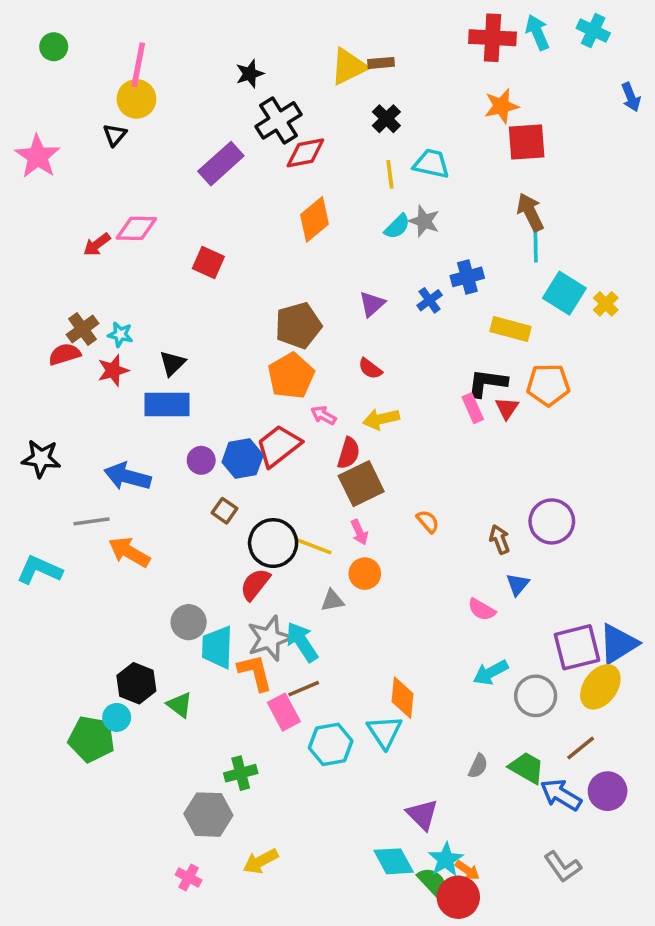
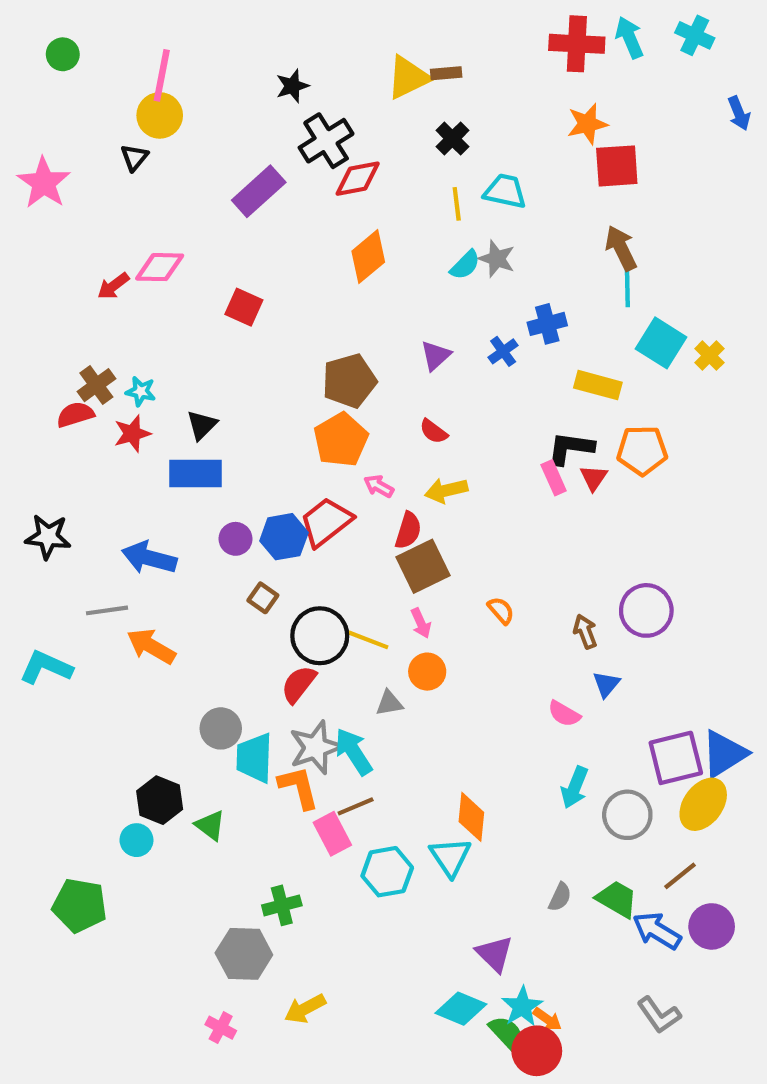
cyan arrow: (491, 672) -> (575, 787), turned -40
green pentagon: (91, 739) -> (80, 905), moved
cyan diamond: (394, 861) -> (461, 1009), turned -39

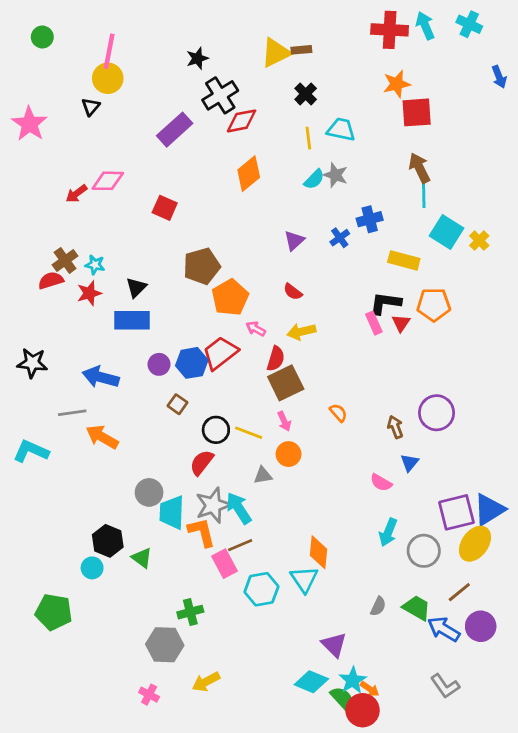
brown pentagon: (349, 381) -> (202, 266), moved
black circle: (320, 636) -> (216, 430), size x0.7

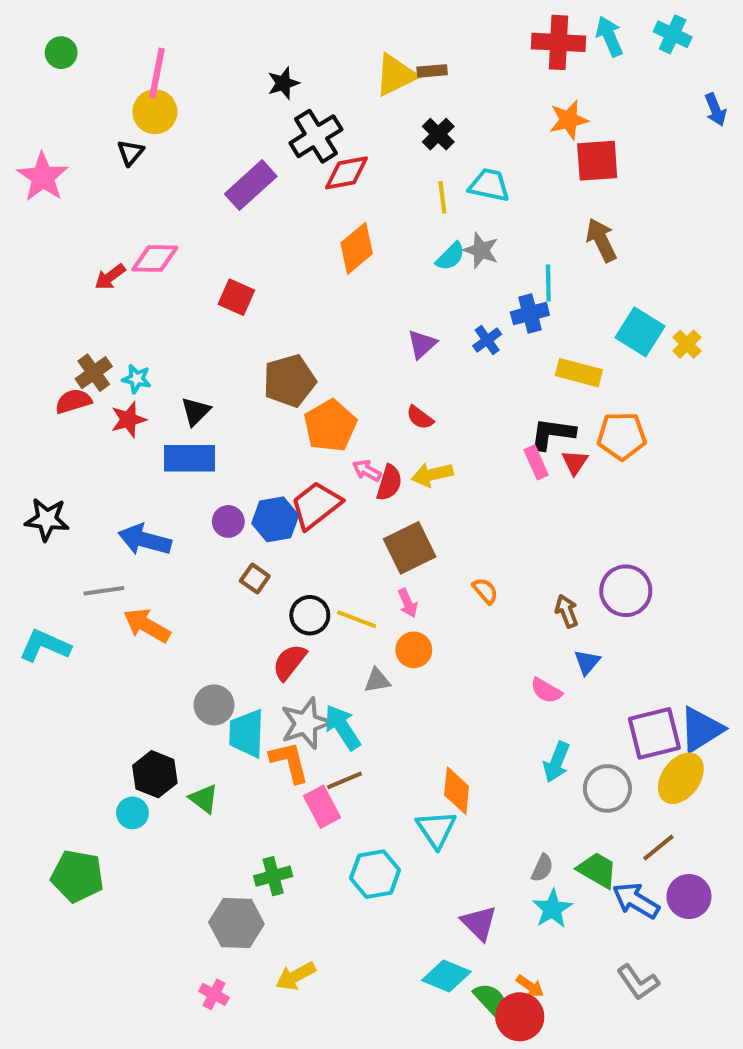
cyan line: (424, 195) -> (548, 283), moved
red semicircle: (276, 359) -> (389, 483), moved
cyan hexagon: (261, 589) -> (375, 874), moved
cyan star: (353, 680) -> (552, 909), moved

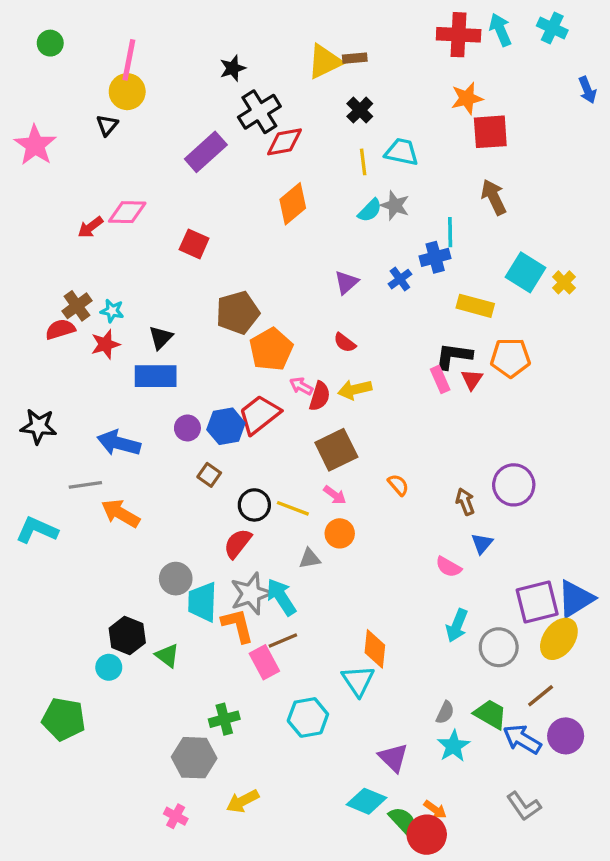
pink arrow: (408, 603) -> (335, 495), turned -30

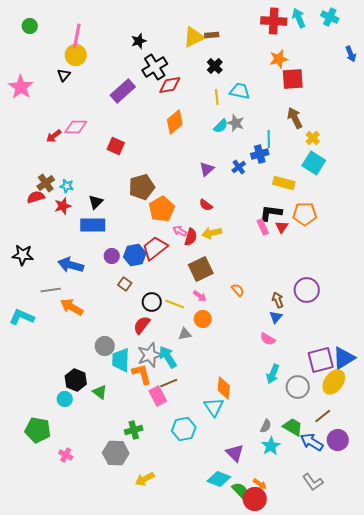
yellow cross: (564, 282) -> (313, 138), moved
blue triangle: (482, 543) -> (276, 317), moved
pink cross: (176, 816) -> (66, 455), moved

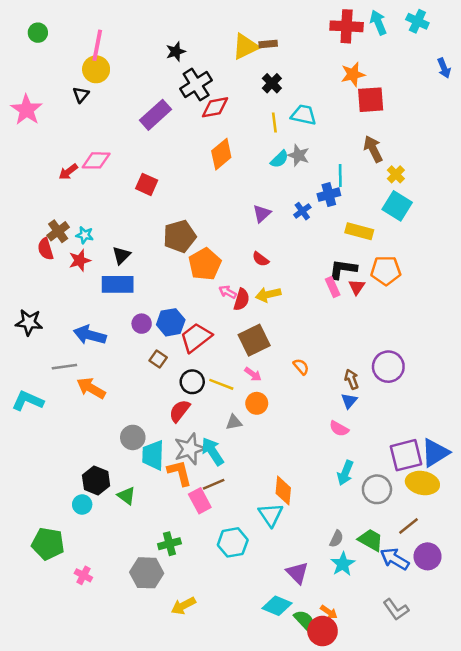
red semicircle: (36, 197) -> (45, 249), turned -90
red trapezoid: (155, 248) -> (196, 338), moved
yellow ellipse: (334, 382) -> (422, 483), turned 65

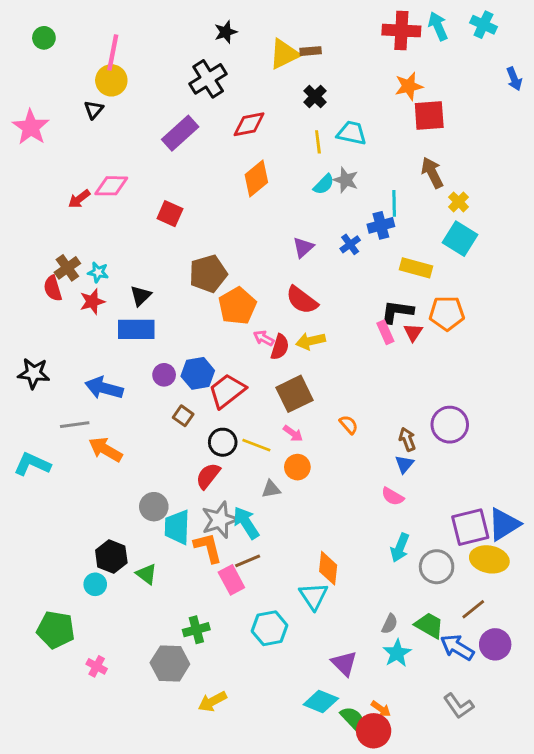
black star: (176, 52) -> (226, 32), moved
black cross: (196, 84) -> (208, 79), moved
red semicircle: (261, 259) -> (302, 300), size x1.6

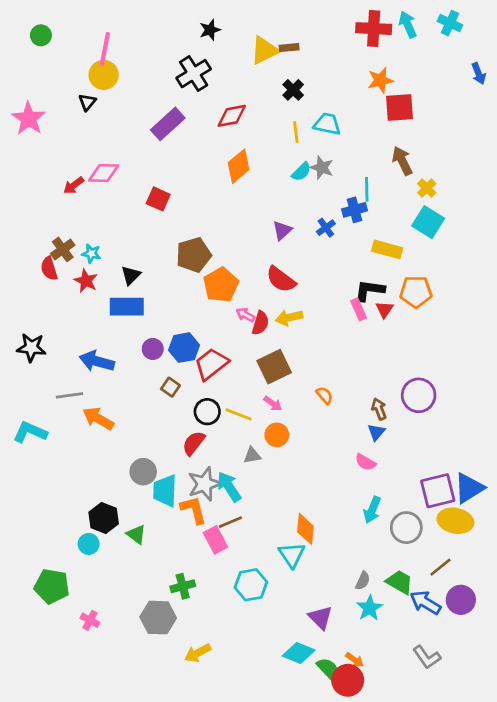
red star: (92, 302) -> (86, 281), turned -30

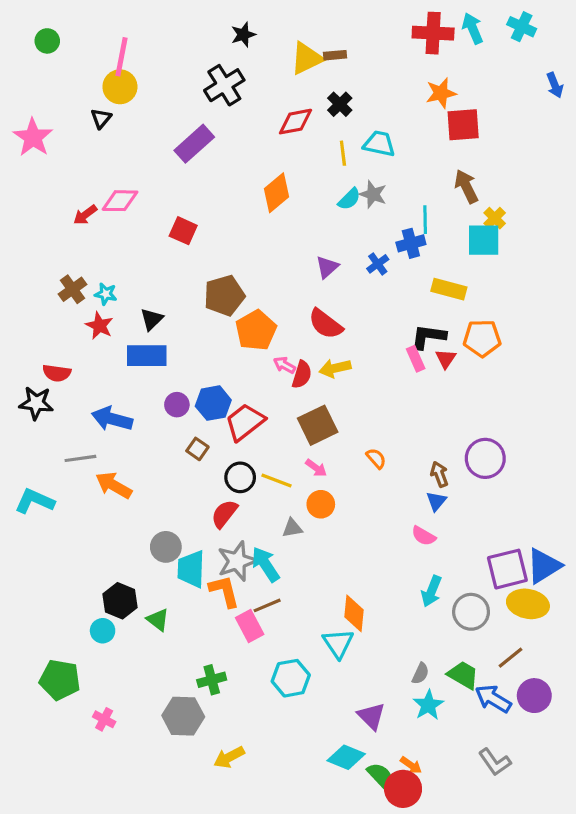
red diamond: (232, 116) -> (295, 122), moved
cyan square: (428, 222) -> (484, 240), moved, turned -32
red semicircle: (49, 269) -> (57, 373), moved, turned -65

